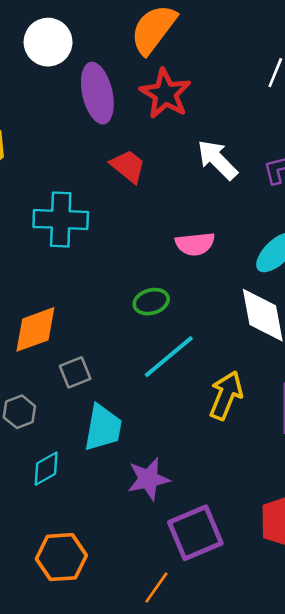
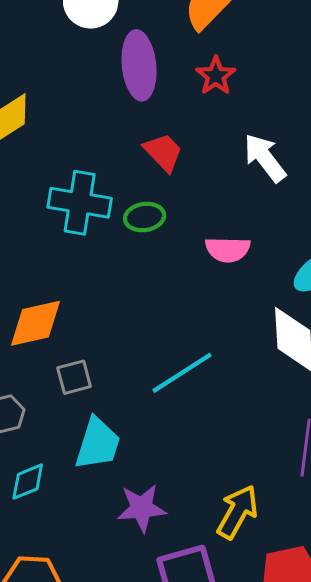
red star: (165, 94) -> (216, 76), size x0.7
green ellipse: (151, 302) -> (145, 217), moved
yellow arrow: (226, 395) -> (238, 512), moved

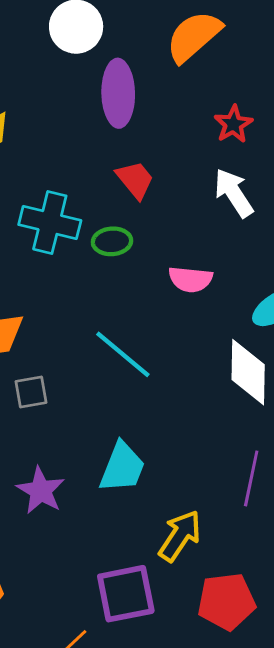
red star: (216, 76) -> (233, 124), moved
cyan line: (182, 373) -> (123, 354), moved, turned 68
cyan trapezoid: (98, 444) -> (122, 467), moved
purple star: (142, 508) -> (41, 491), moved, turned 30

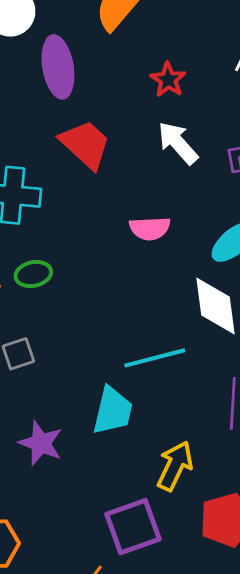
red trapezoid: (135, 180) -> (85, 144), size x1.4
green ellipse: (112, 241) -> (33, 274), moved
cyan line: (123, 354) -> (155, 358), moved, turned -46

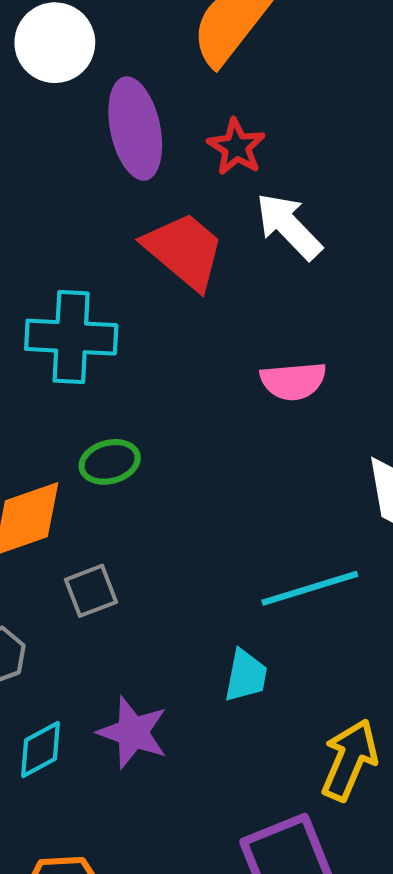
red star: (168, 80) -> (236, 147), moved
white arrow: (178, 143) -> (289, 226), moved
cyan trapezoid: (113, 411) -> (246, 676), size x0.7

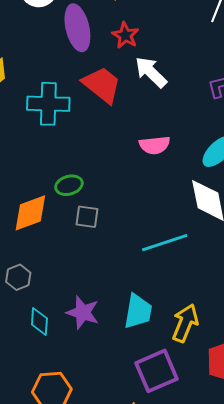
cyan cross: (71, 337) -> (48, 104), moved
gray square: (91, 591) -> (87, 217), moved, turned 30
cyan trapezoid: (246, 676) -> (138, 311), moved, size x1.4
cyan diamond: (40, 750) -> (39, 322), turned -56

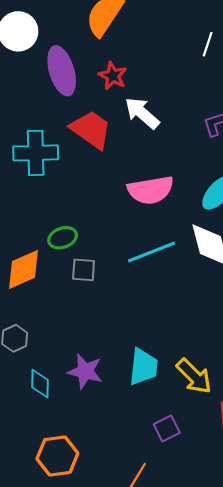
pink semicircle: (155, 145) -> (151, 190), size x1.4
cyan line: (165, 243) -> (152, 252), moved
yellow arrow: (185, 323) -> (194, 376), turned 117
purple square: (156, 371) -> (167, 429), size x0.6

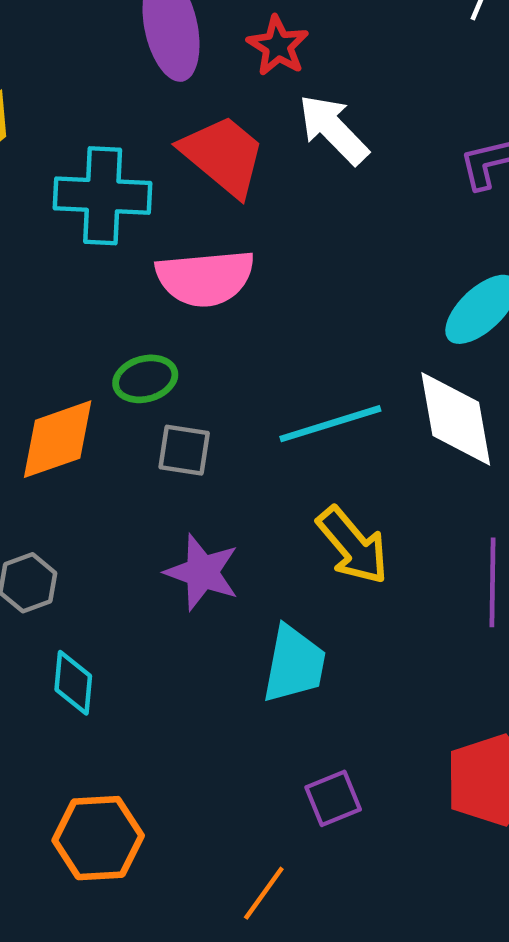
pink semicircle: (151, 190) -> (205, 278), moved
purple star: (85, 371) -> (202, 572), moved
yellow arrow: (194, 376) -> (353, 545), moved

